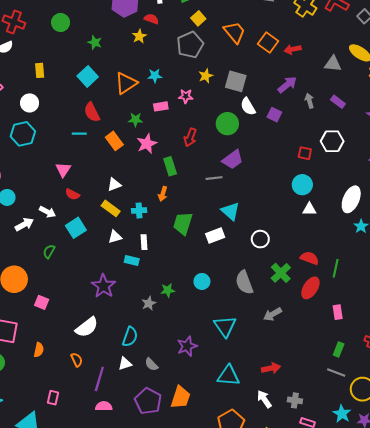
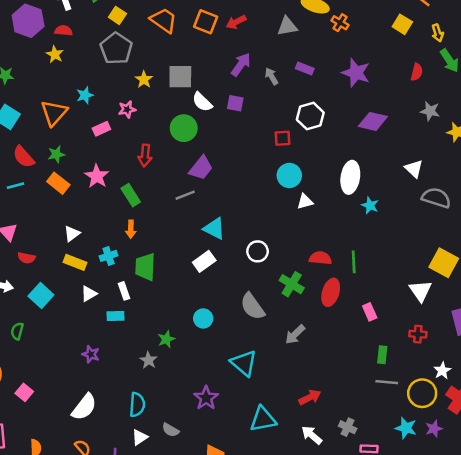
green star: (135, 120) -> (56, 154), moved
green trapezoid: (183, 223) -> (145, 267), moved
purple star: (103, 286) -> (91, 354), size x0.6
pink square: (42, 302) -> (24, 392), turned 32
gray cross: (295, 400) -> (348, 427), turned 32

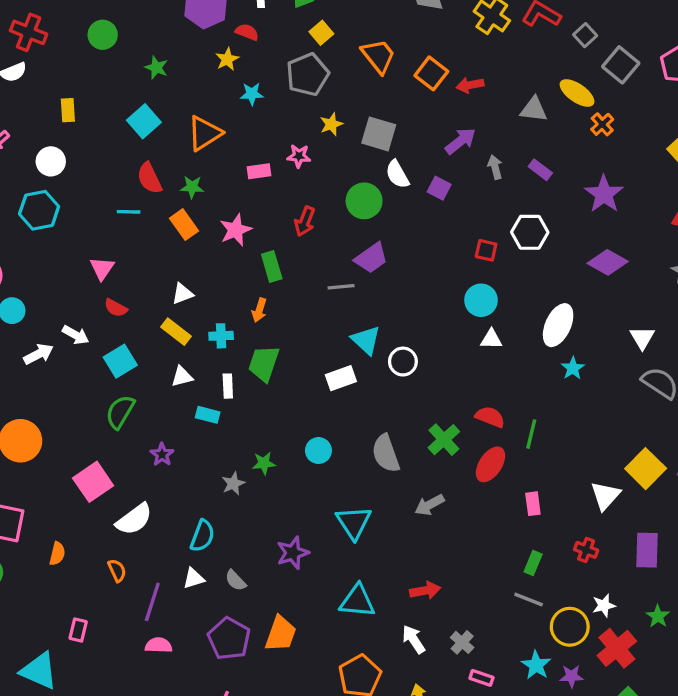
cyan star: (85, 95) -> (252, 94), moved
white circle: (258, 251) -> (403, 362), moved
green semicircle: (17, 331) -> (120, 412), moved, size x1.5
pink square: (24, 392) -> (93, 482), moved, size x1.6

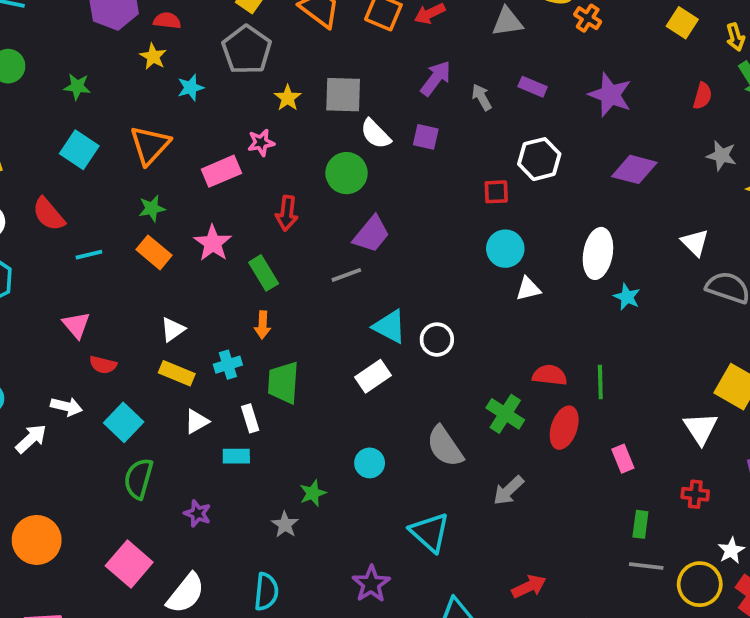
pink rectangle: (259, 171) -> (221, 171), size x1.4
red semicircle: (150, 178) -> (49, 214), moved

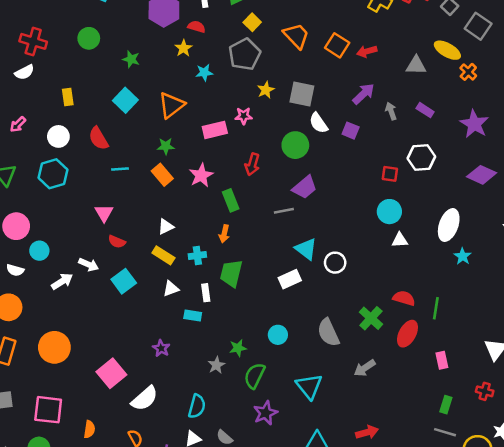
green semicircle: (139, 479) -> (255, 376), moved

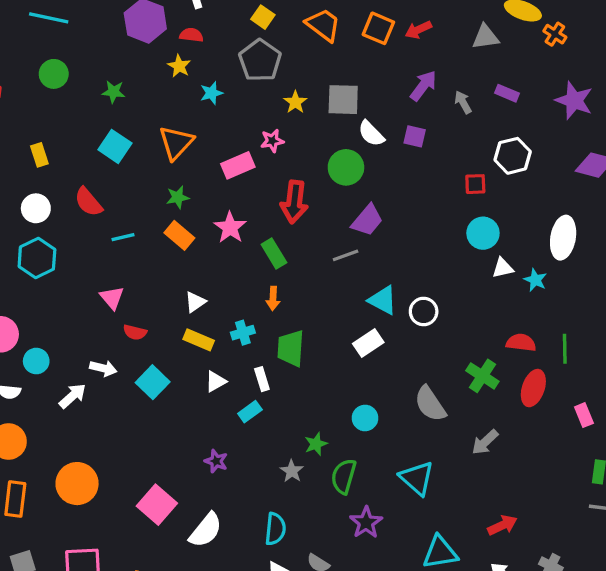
red arrow: (252, 164) -> (294, 202), size x1.4
cyan star: (463, 256) -> (535, 280), moved
cyan rectangle: (193, 316) -> (250, 412), turned -36

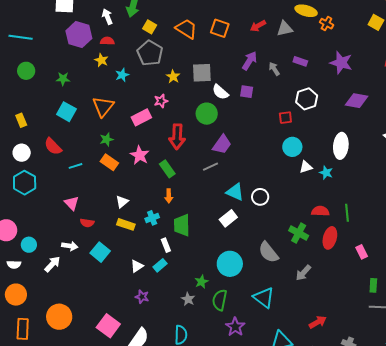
red arrow: (418, 30) -> (258, 26), moved
white triangle: (216, 382) -> (137, 266), moved
cyan circle: (365, 418) -> (230, 264), size x1.6

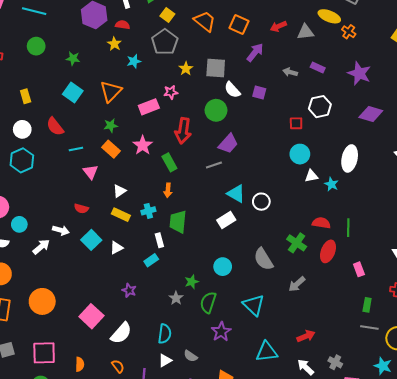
purple arrow: (250, 61) -> (255, 52), moved
gray arrow: (274, 69) -> (290, 72), turned -48
pink triangle: (72, 203) -> (91, 172), moved
cyan circle: (230, 264) -> (223, 267), size x0.7
white triangle: (137, 266) -> (116, 248), moved

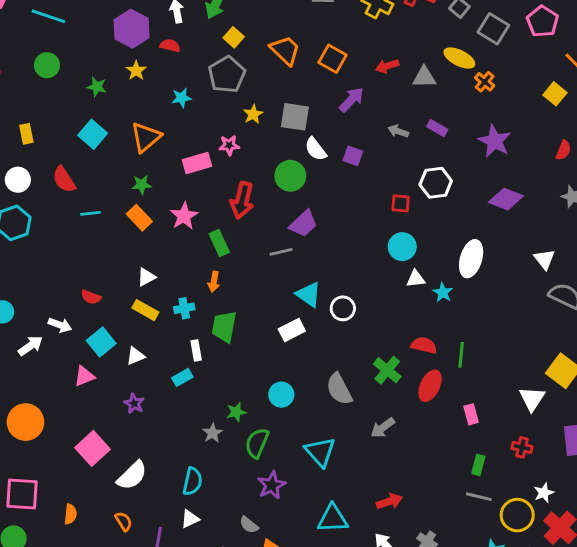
yellow star: (114, 44) -> (136, 71), moved
pink triangle: (91, 172) -> (84, 376), moved, turned 42
purple star: (129, 290) -> (134, 403), moved
gray semicircle: (191, 356) -> (249, 525), moved

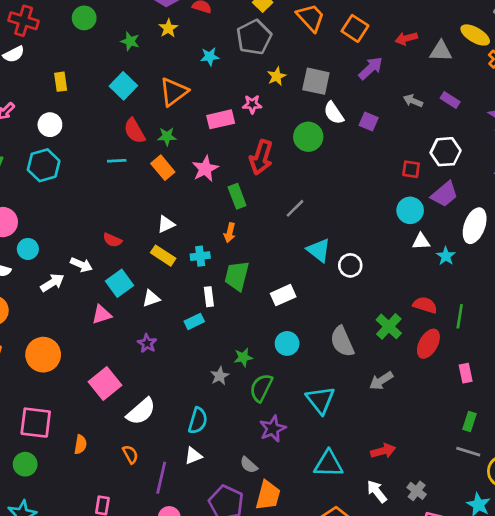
red semicircle: (64, 180) -> (134, 131), moved
purple trapezoid: (303, 224) -> (444, 194), moved
gray line: (281, 252) -> (295, 208), turned -35
white rectangle: (292, 330) -> (283, 295), moved

